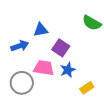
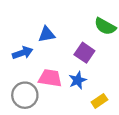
purple square: (61, 48) -> (84, 53), moved

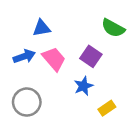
blue triangle: (47, 34) -> (42, 28), moved
pink trapezoid: (50, 78) -> (54, 59), moved, turned 40

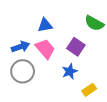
blue triangle: (42, 28) -> (45, 25), moved
gray circle: (27, 102) -> (23, 71), moved

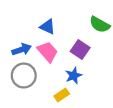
blue triangle: (45, 25) -> (48, 27), turned 35
yellow rectangle: (89, 90) -> (62, 95), moved

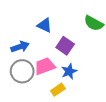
purple square: (80, 49) -> (65, 46), moved
pink trapezoid: (48, 52) -> (45, 66), moved, turned -70

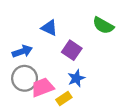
pink trapezoid: (45, 66) -> (43, 87), moved

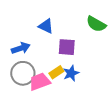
purple square: (72, 50) -> (67, 47), turned -30
yellow rectangle: (64, 99) -> (56, 72), moved

